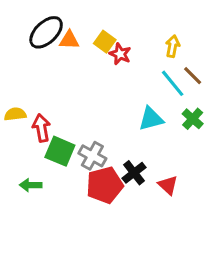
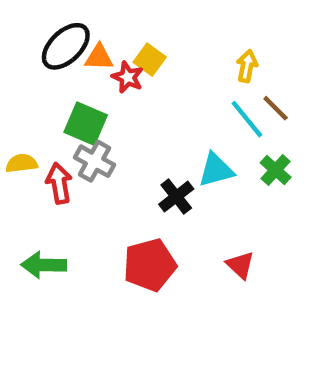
red star: (120, 54) -> (128, 77), moved
green square: (60, 151) -> (86, 124), moved
gray cross: (92, 156) -> (94, 161), moved
black cross: (134, 173) -> (176, 197), moved
green arrow: (31, 185) -> (44, 265), size x1.4

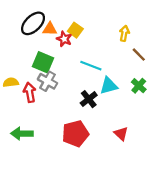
cyan line: (247, 119) -> (91, 66), moved, turned -30

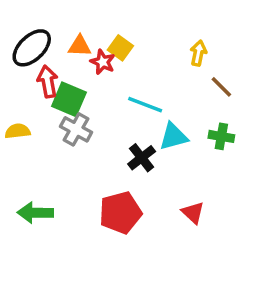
black ellipse: (33, 23) -> (32, 48), moved
green cross: (139, 86) -> (221, 136), turned -32
red arrow: (30, 92) -> (48, 82), moved

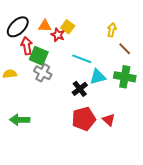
green cross: (221, 136) -> (125, 77), size x1.5
red pentagon: (120, 213) -> (84, 119), moved

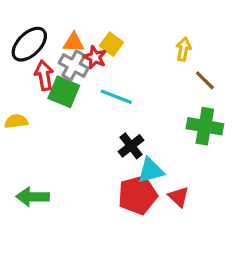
cyan line: (82, 59) -> (116, 97), moved
gray cross: (43, 73) -> (74, 66), moved
cyan triangle: (98, 77) -> (151, 171), moved

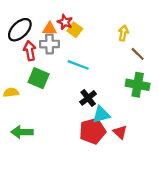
red star: (95, 57) -> (65, 22), moved
gray cross: (74, 66) -> (50, 44), turned -30
green square: (64, 92) -> (39, 78), moved
yellow semicircle: (16, 121) -> (11, 92), moved

